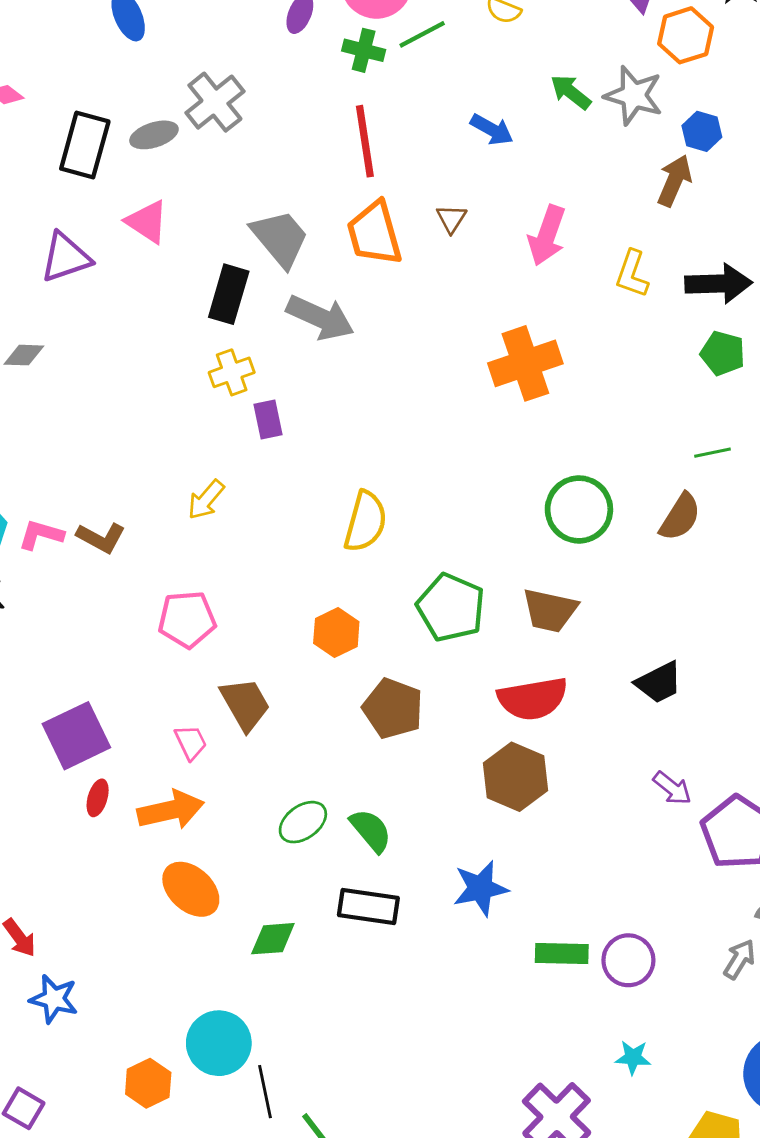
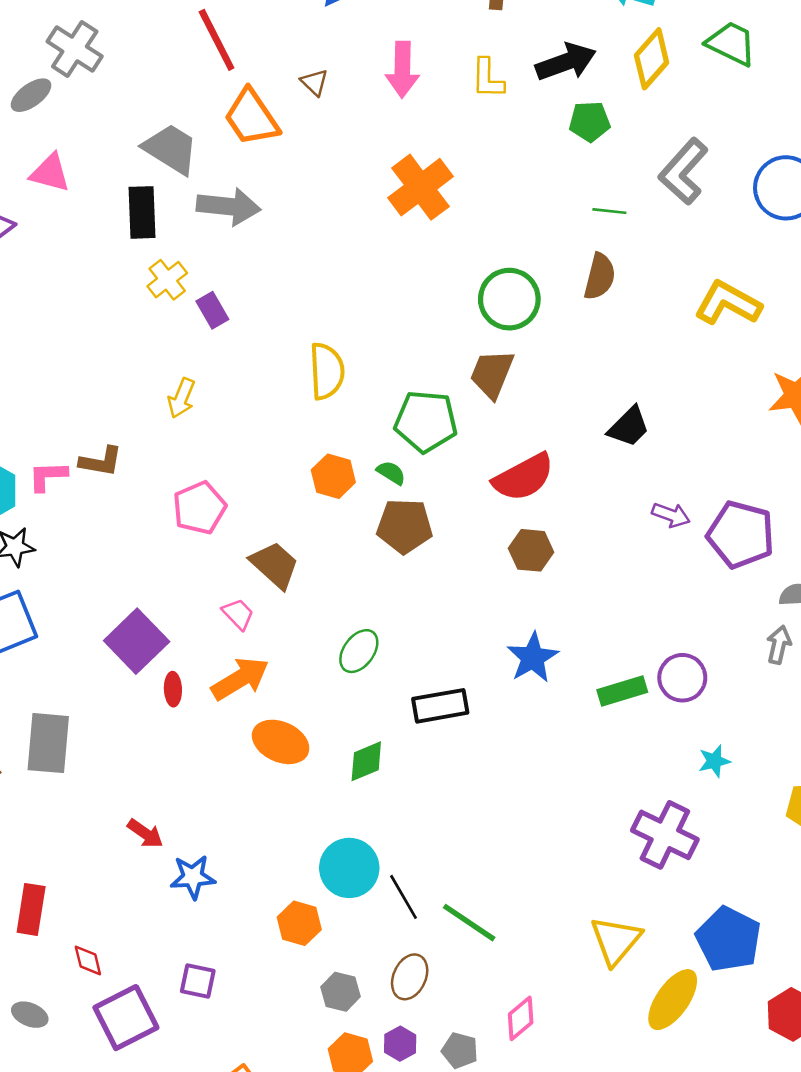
green line: (713, 453) -> (609, 211), turned 36
brown trapezoid: (550, 610) -> (492, 374), moved, turned 118
brown hexagon: (515, 777) -> (531, 550), size x0.7
green semicircle: (371, 831) -> (391, 473), moved, size x0.7

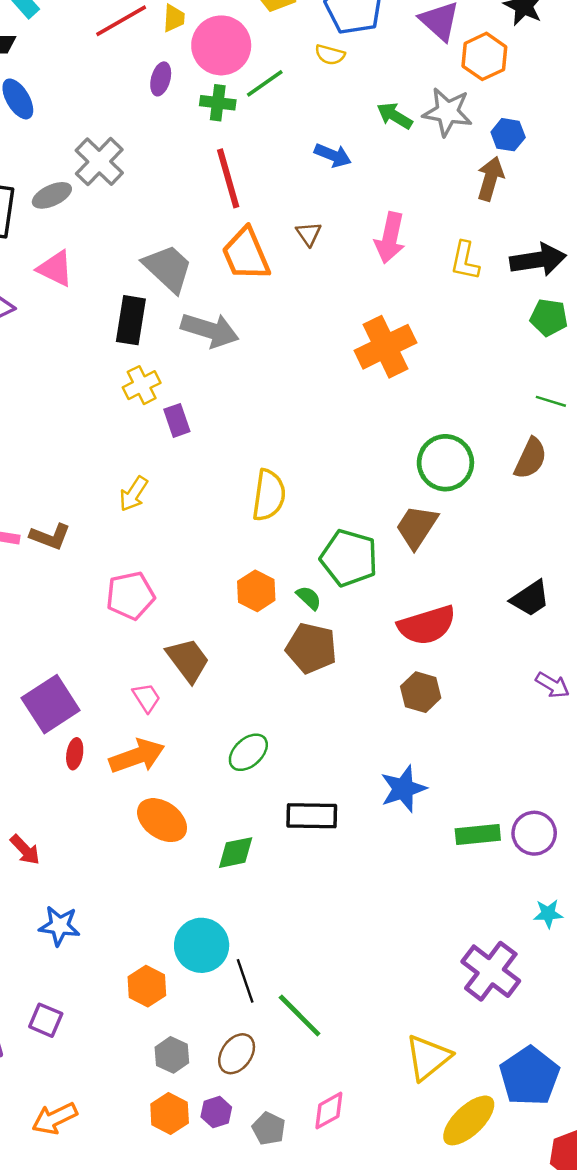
red arrow: (145, 834) -> (25, 850), moved

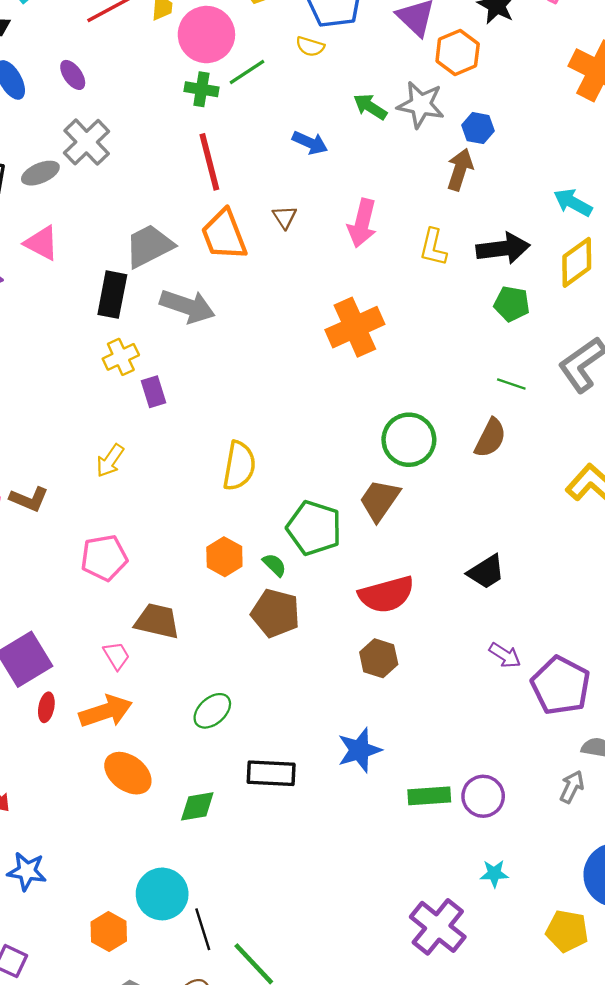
purple ellipse: (161, 79) -> (73, 75), moved, turned -52
gray trapezoid: (168, 268) -> (149, 246), turned -72
brown trapezoid: (188, 660) -> (157, 621), turned -42

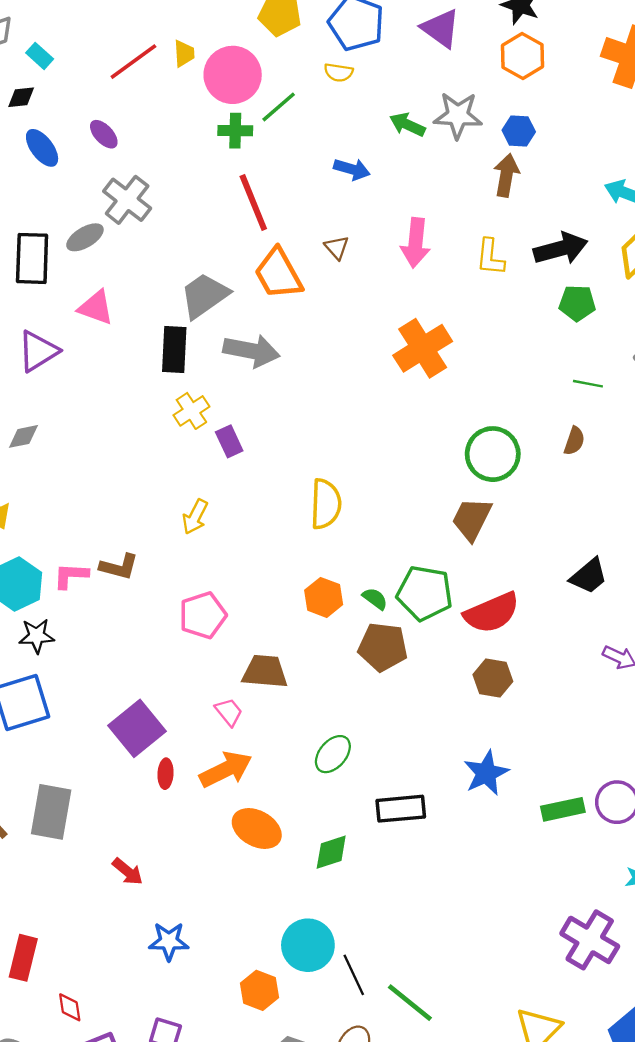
orange hexagon: (458, 53) -> (523, 56), moved
brown semicircle: (490, 438) -> (574, 441), size x0.7
green pentagon: (314, 528) -> (425, 593), moved

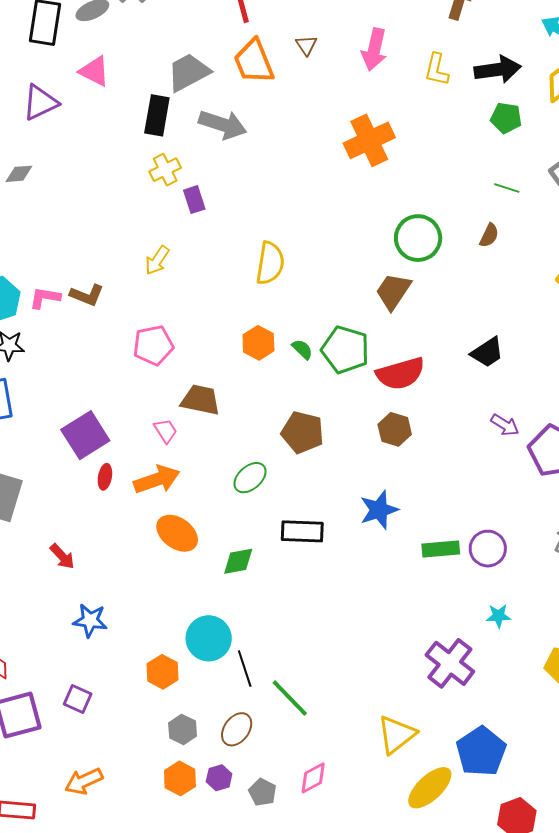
brown pentagon: (383, 647) -> (303, 432), moved

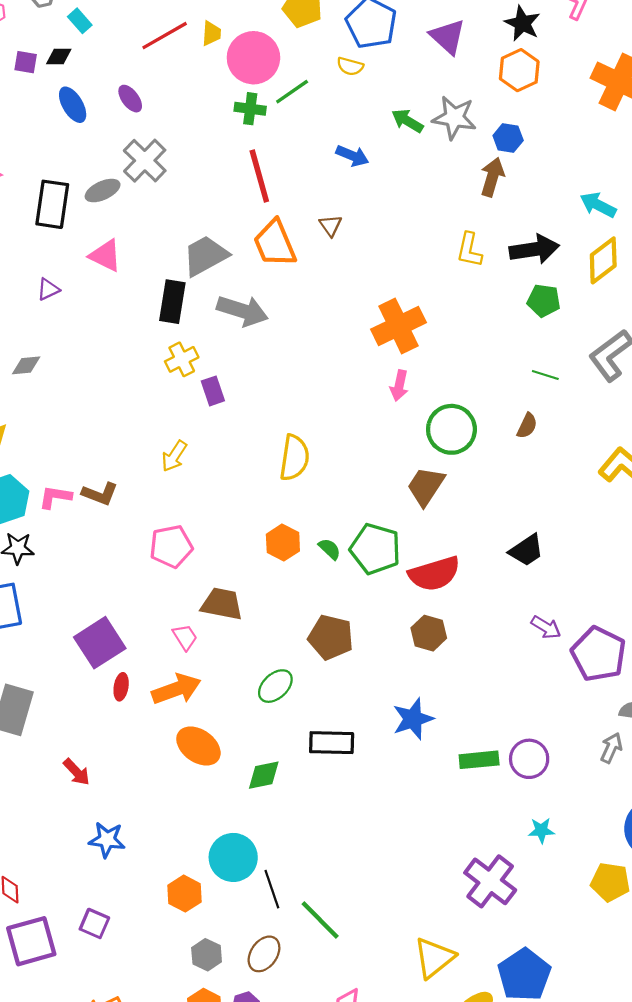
pink arrow: (374, 49) -> (399, 386), moved, size x0.7
purple triangle: (40, 102) -> (48, 289), size x0.6

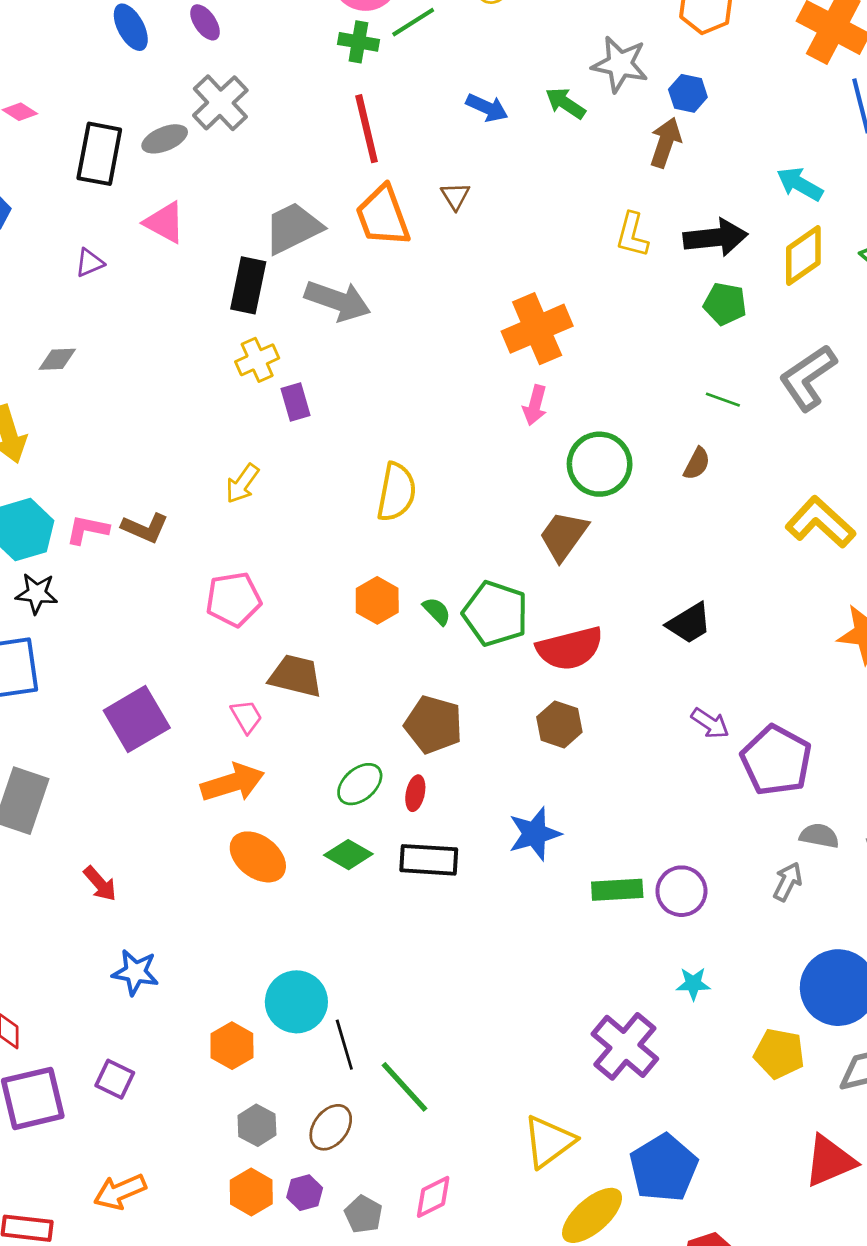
green arrow: (407, 121) -> (565, 103), moved
red ellipse: (121, 687) -> (415, 793), moved
green diamond: (264, 775) -> (348, 855), moved, turned 39

